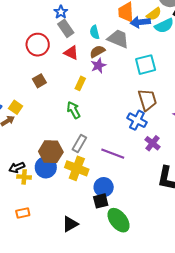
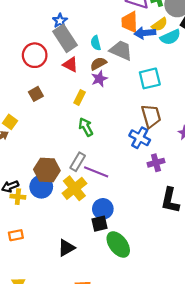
gray rectangle: (66, 28) -> (65, 38), size x1.4
green arrow: (74, 110) -> (86, 127), moved
purple cross: (153, 143) -> (156, 163), turned 35
purple line: (113, 154) -> (96, 172), moved
yellow cross: (77, 168) -> (74, 188), turned 30

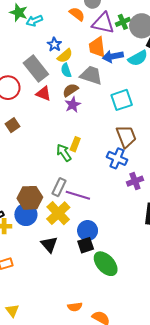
blue star: (60, 21) -> (54, 44), moved
yellow semicircle: (160, 24) -> (65, 56), moved
yellow rectangle: (80, 97) -> (75, 144), moved
black triangle: (66, 248) -> (49, 245), moved, turned -36

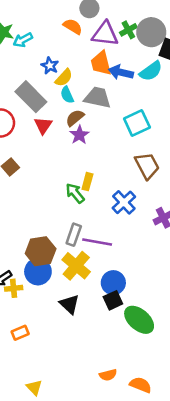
blue arrow: (113, 56) -> (121, 72), turned 30
red triangle: (43, 94) -> (43, 125), turned 49
blue cross: (117, 158) -> (124, 202), moved, turned 30

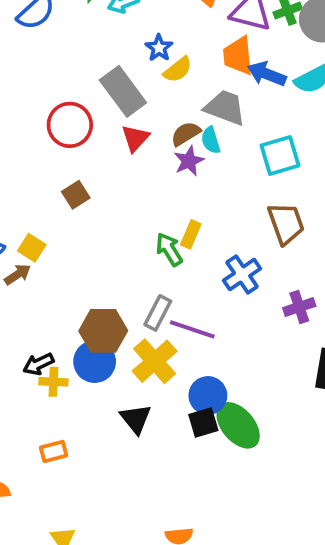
cyan semicircle: (67, 95) -> (211, 140), moved
green ellipse: (139, 320) -> (238, 425), moved

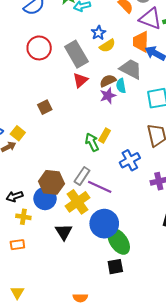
red circle: (70, 125) -> (39, 48), moved
yellow cross: (53, 382) -> (23, 217), moved
blue circle: (208, 396) -> (104, 224), size x1.4
black square: (203, 422) -> (115, 267), moved

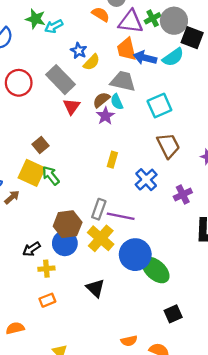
yellow square: (18, 133) -> (32, 173), moved, size x1.6
green arrow: (92, 142) -> (51, 176), moved
black triangle: (64, 232) -> (95, 288), moved
black square: (115, 267) -> (173, 314), moved

